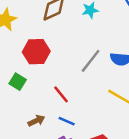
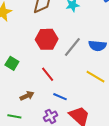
red hexagon: (36, 52) -> (47, 39), moved
blue line: (67, 121) -> (60, 97), moved

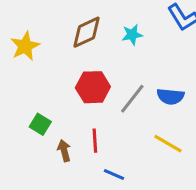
red line: (48, 74) -> (95, 141), turned 35
brown arrow: (27, 96) -> (64, 151), moved, turned -80

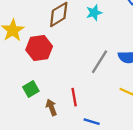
red hexagon: (93, 87) -> (39, 48), moved
green square: (40, 124) -> (31, 89), turned 35

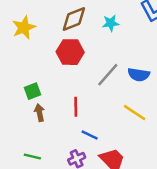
red hexagon: (39, 48) -> (70, 52), moved
brown arrow: (51, 107) -> (39, 113), moved

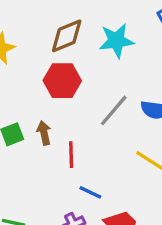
cyan star: (111, 23) -> (116, 41), size x1.5
brown arrow: (39, 113) -> (44, 133), moved

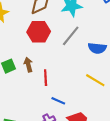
gray line: (114, 110) -> (71, 36), moved

